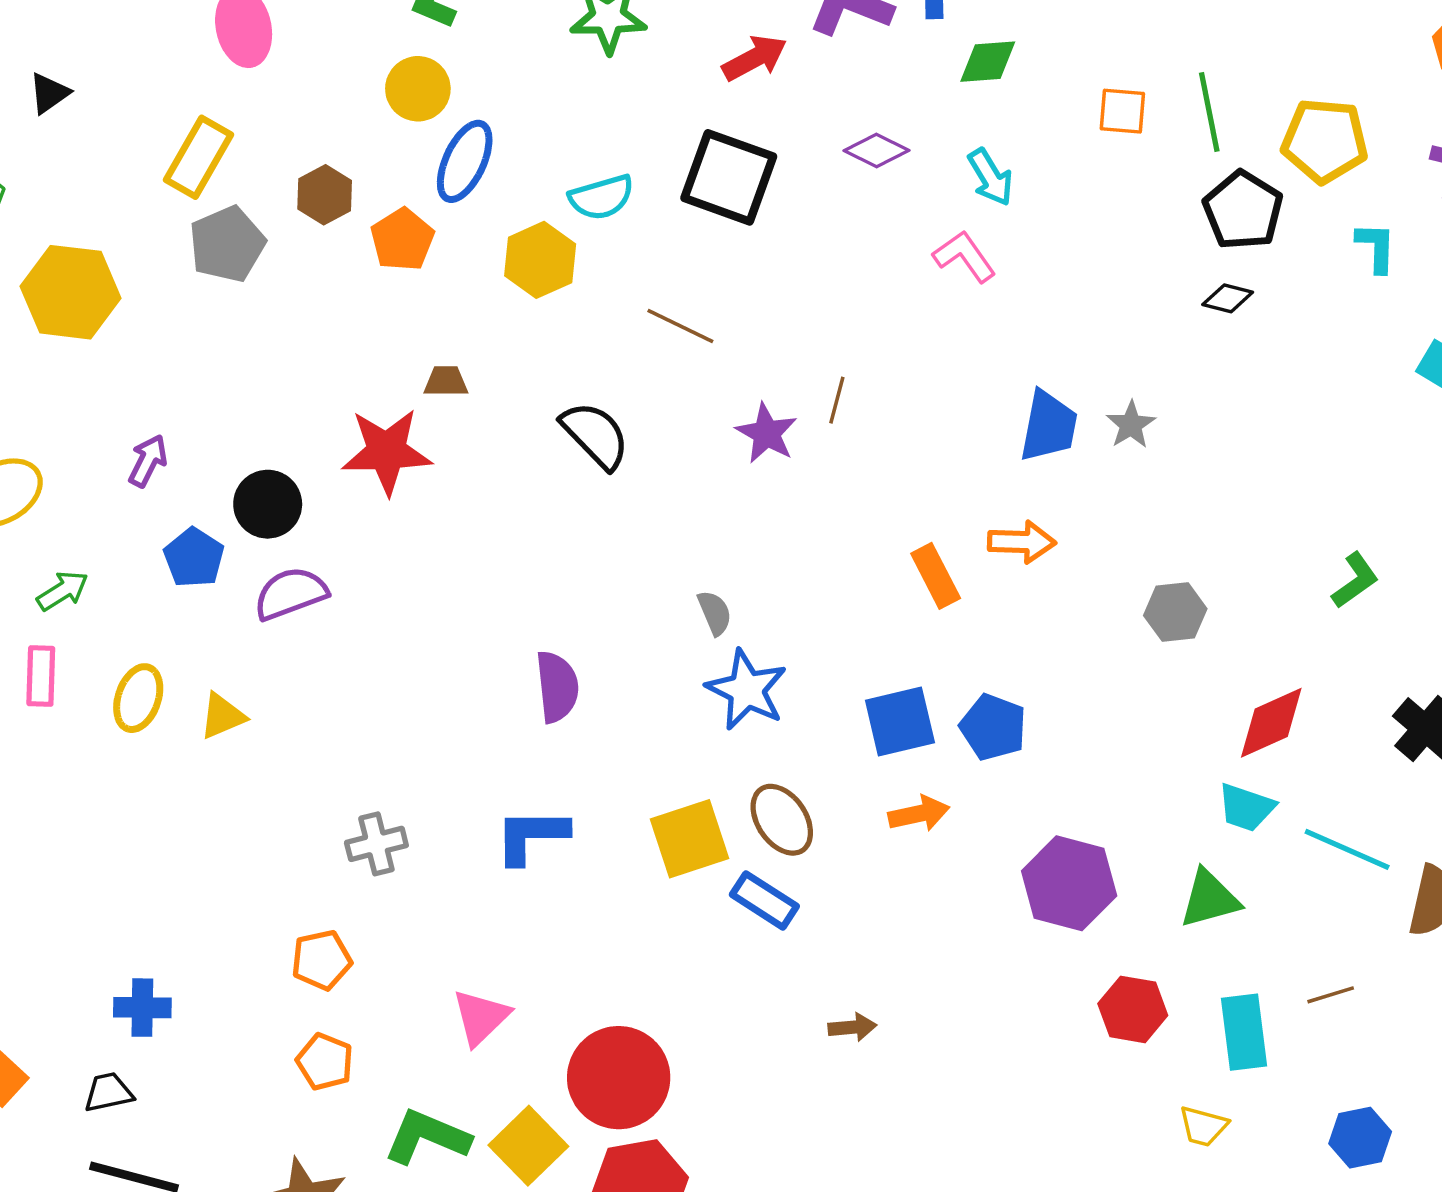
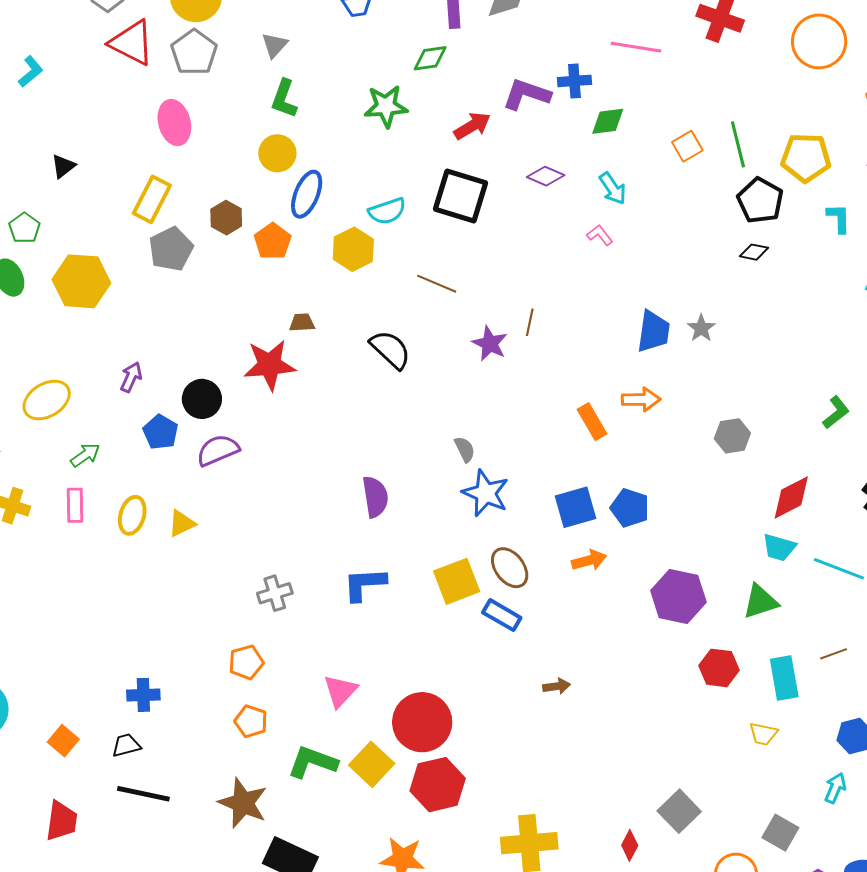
orange square: (1122, 111) -> (687, 146), turned -32
pink L-shape: (965, 256) -> (600, 235), size x0.7

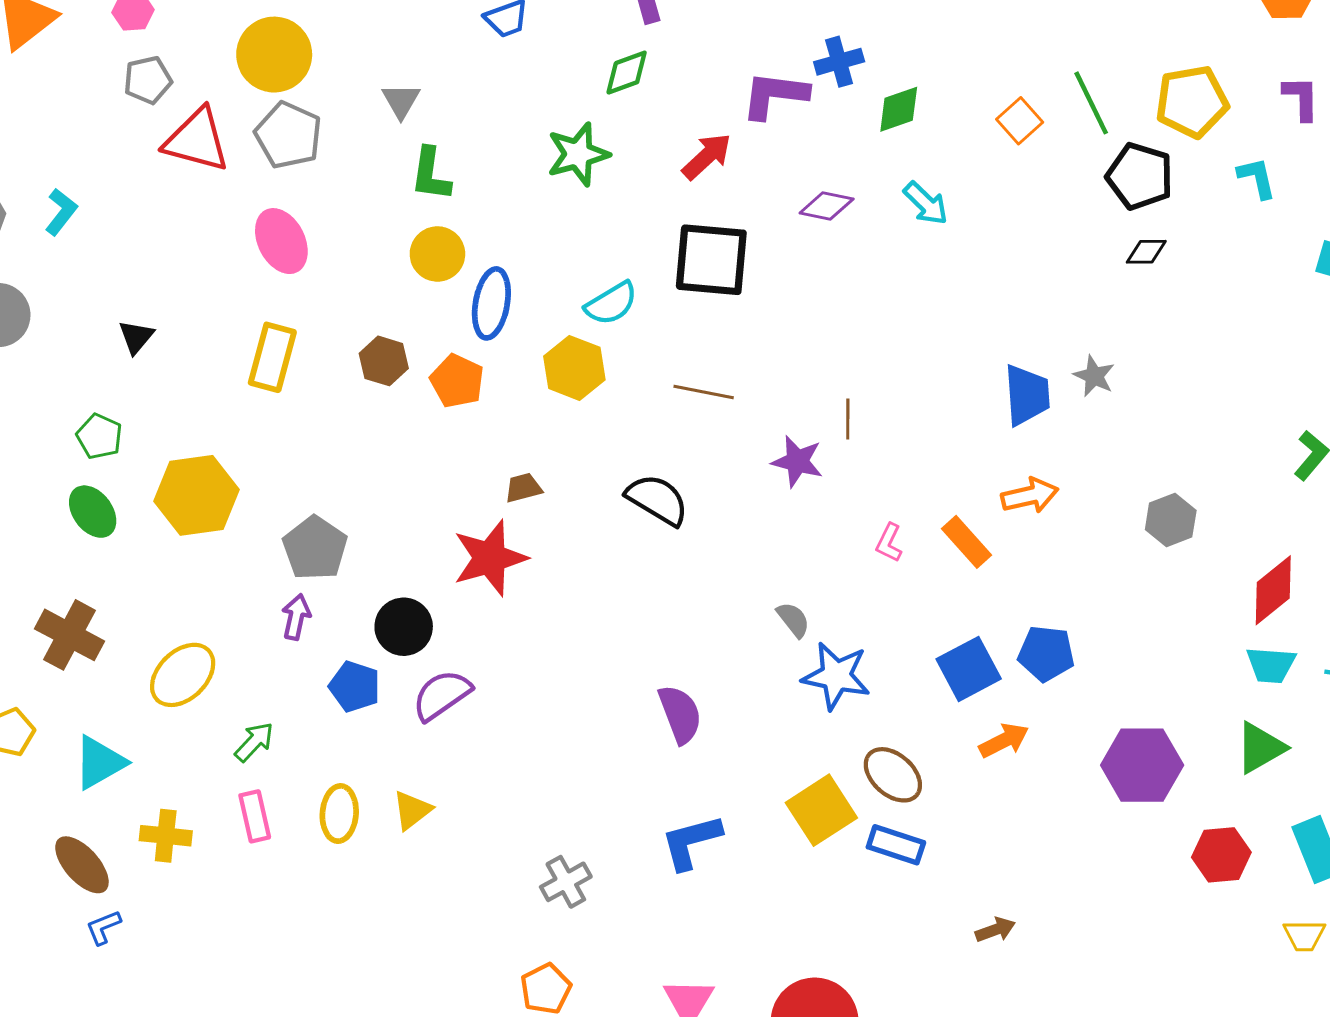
pink L-shape: (600, 235) -> (889, 543), moved, turned -104
gray pentagon: (171, 249) -> (315, 548), moved

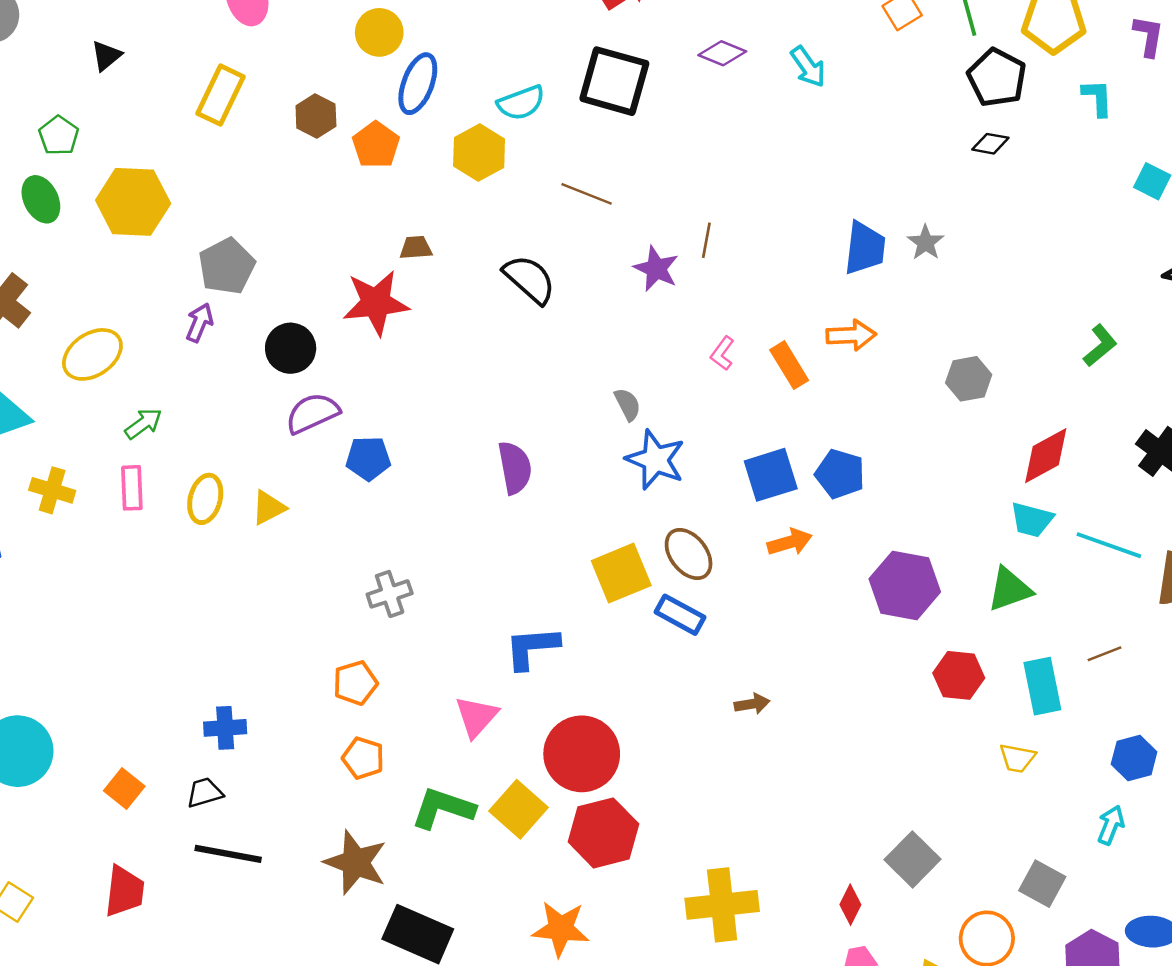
blue pentagon: (355, 686) -> (368, 458), moved, turned -30
blue L-shape: (691, 842) -> (532, 648), moved

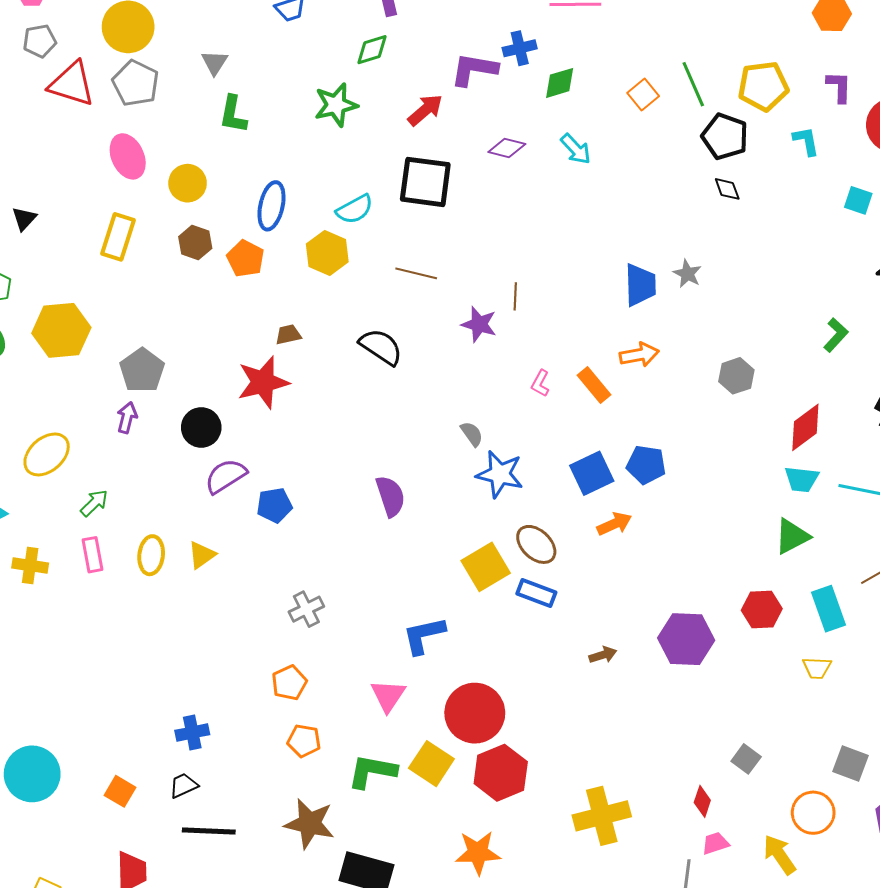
yellow circle: (379, 32) -> (188, 183), moved
black diamond: (990, 144) -> (727, 189), turned 68
purple hexagon: (905, 585) -> (686, 639), moved
gray square: (913, 859) -> (746, 759), size x0.7

